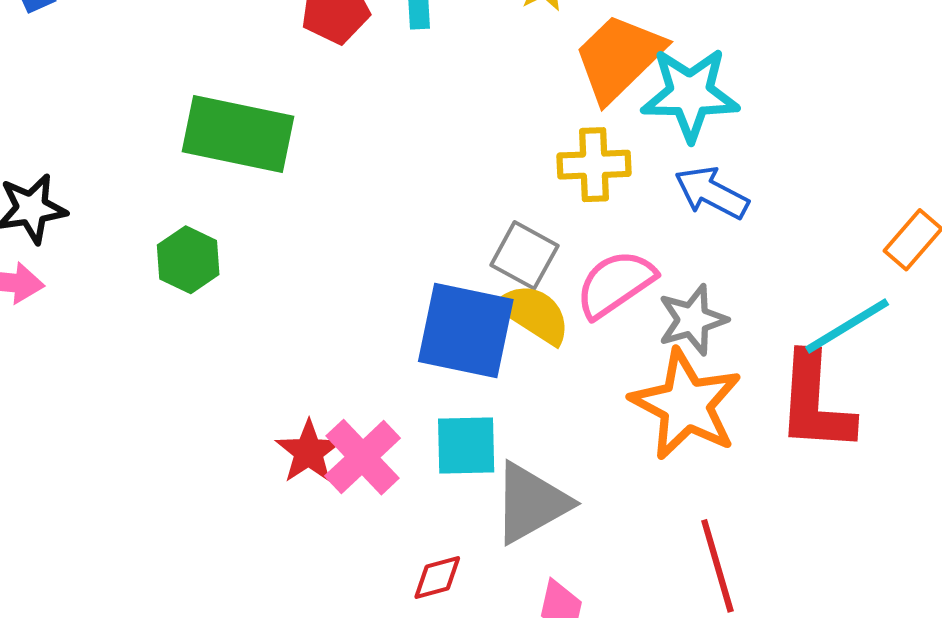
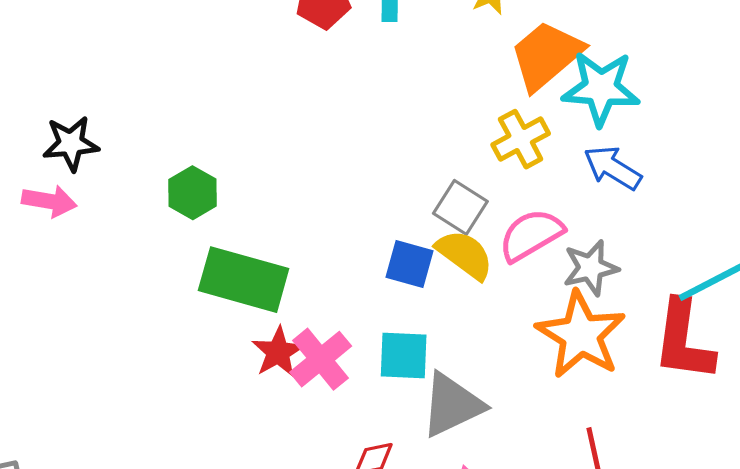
green rectangle: (238, 134) -> (244, 280), moved
yellow cross: (594, 165) -> (521, 139), turned -30
blue square: (466, 331) -> (410, 264), size x0.6

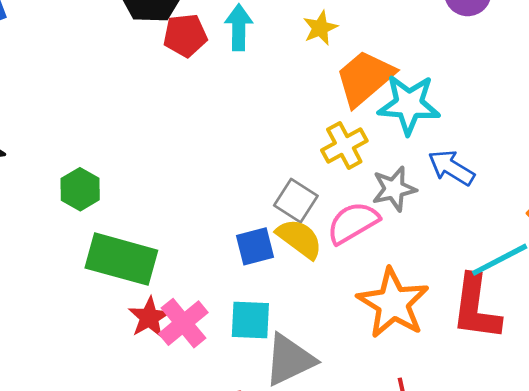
blue arrow: (613, 168) -> (451, 168), moved
blue square: (410, 264) -> (255, 246), turned -30
gray star: (591, 268) -> (394, 189), moved

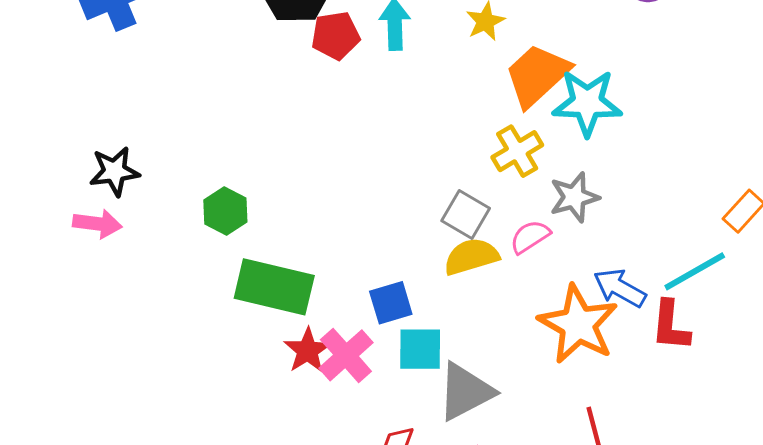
blue arrow: (451, 168) -> (620, 288), moved
pink semicircle: (353, 223) -> (530, 237), size x0.7
yellow semicircle: (299, 239) -> (471, 257), turned -51
blue square: (255, 246) -> (391, 303), moved
red L-shape: (476, 308) -> (670, 326), size x0.7

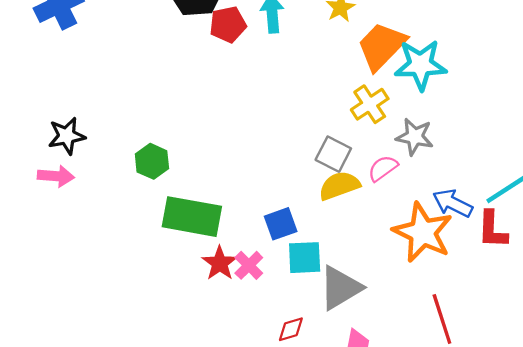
gray star: (574, 197) -> (415, 137), turned 30
pink cross: (346, 355) -> (249, 265), size x0.7

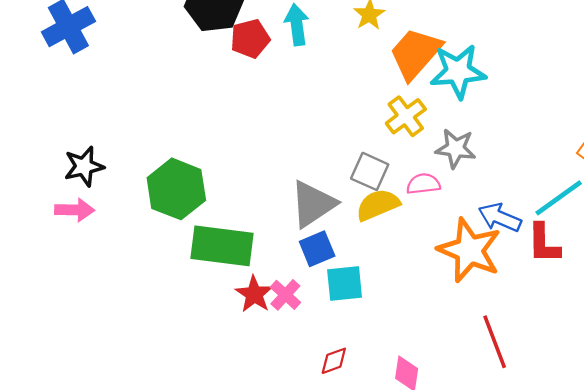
green hexagon: (152, 161) -> (176, 189), size x1.6
pink semicircle: (383, 168) -> (423, 184), turned 32
gray triangle: (340, 288) -> (313, 204), moved

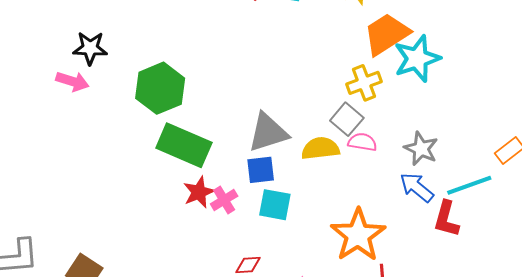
cyan star: (458, 71) -> (417, 59), turned -30
gray star: (456, 148) -> (421, 149), moved
gray square: (370, 171) -> (347, 119), moved
orange star: (469, 250) -> (358, 235), moved

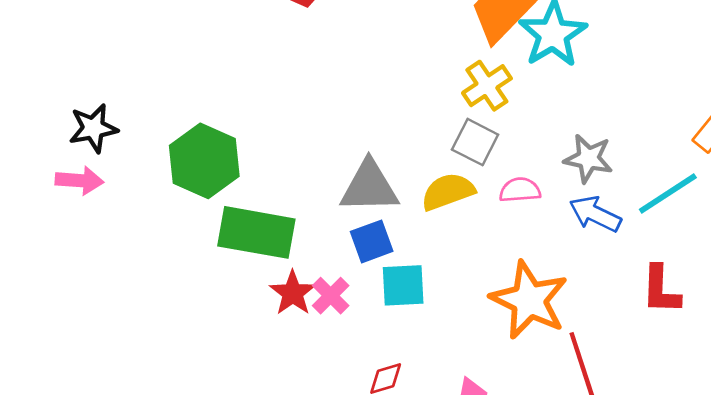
gray triangle: (268, 132) -> (369, 187), turned 30
pink semicircle: (362, 142) -> (520, 190), moved
red L-shape: (446, 219) -> (661, 290), moved

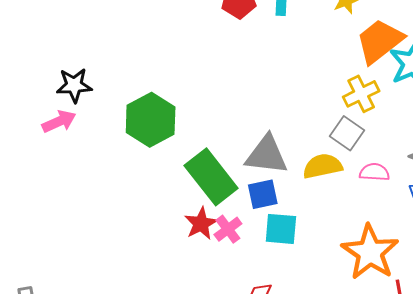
pink arrow: (79, 180) -> (59, 121), turned -36
green rectangle: (256, 232) -> (211, 177), moved, turned 34

